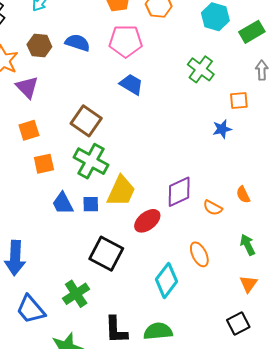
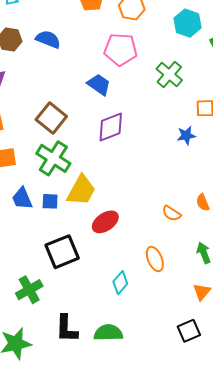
pink pentagon: (126, 41) -> (120, 50), moved
purple diamond: (179, 192) -> (111, 127), moved
black square: (106, 254) -> (62, 252), turned 36
cyan diamond: (167, 280) -> (120, 283), size x0.7

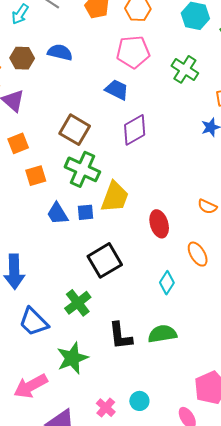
red ellipse: (105, 222) -> (159, 224), moved, turned -64

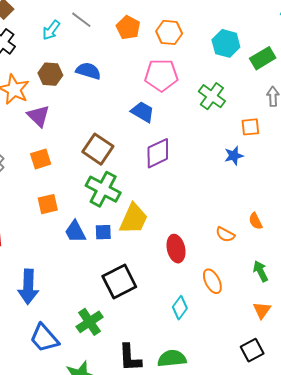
orange square: (36, 176) -> (48, 204), moved

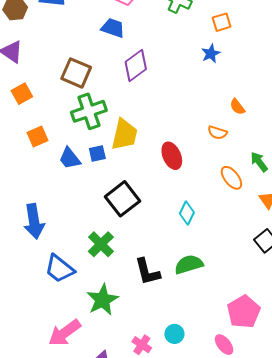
green cross: (103, 189) -> (89, 111), turned -36
orange semicircle: (256, 221) -> (237, 107), moved
orange ellipse: (212, 281) -> (231, 178), moved

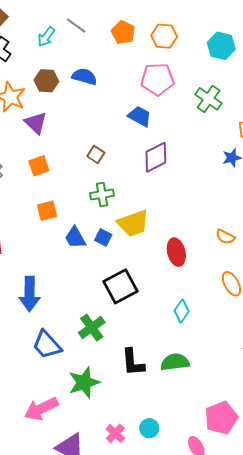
brown square: (76, 73) -> (96, 155), size x0.6
green cross: (89, 111) -> (102, 194), size x0.7
yellow trapezoid: (124, 135) -> (133, 223), turned 48
blue square: (97, 154) -> (103, 237), turned 30

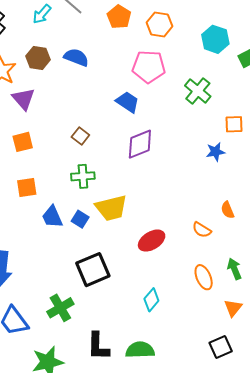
red ellipse: (176, 252) -> (152, 241), turned 68

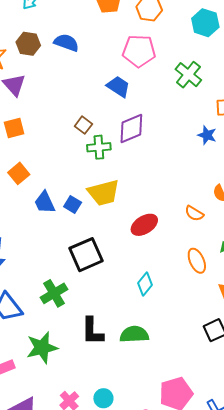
brown square: (80, 136) -> (83, 125), moved
blue star: (216, 152) -> (207, 135), turned 30
green cross: (83, 176) -> (99, 147), moved
orange square: (27, 187) -> (19, 173), turned -30

